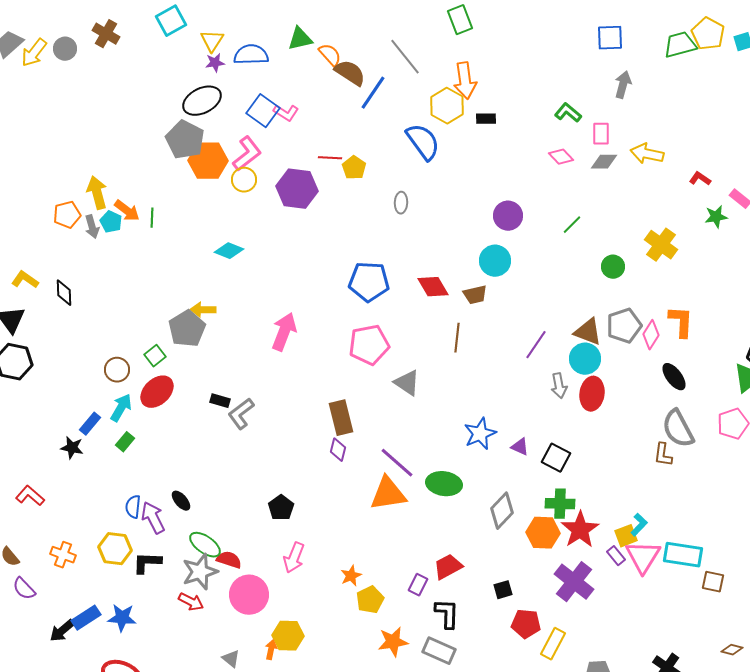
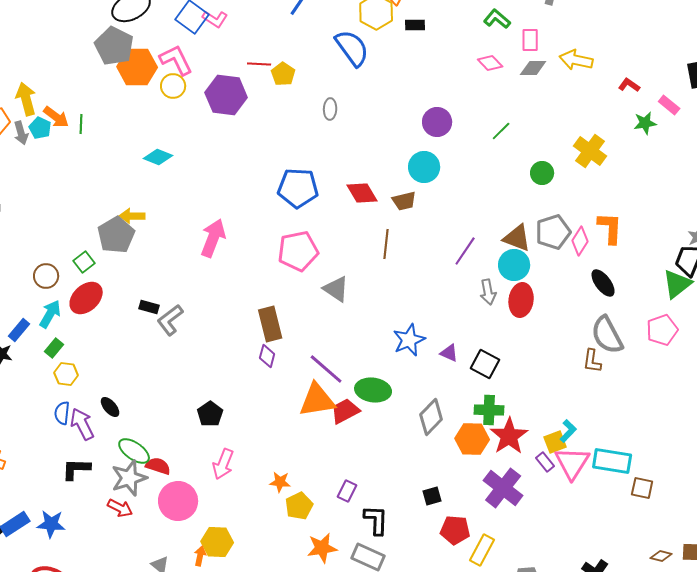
pink L-shape: (247, 154) -> (176, 60), turned -78
yellow hexagon: (115, 549) -> (66, 374), moved, size x0.7
red trapezoid: (448, 567) -> (345, 411), moved
orange star: (351, 576) -> (280, 482), turned 30

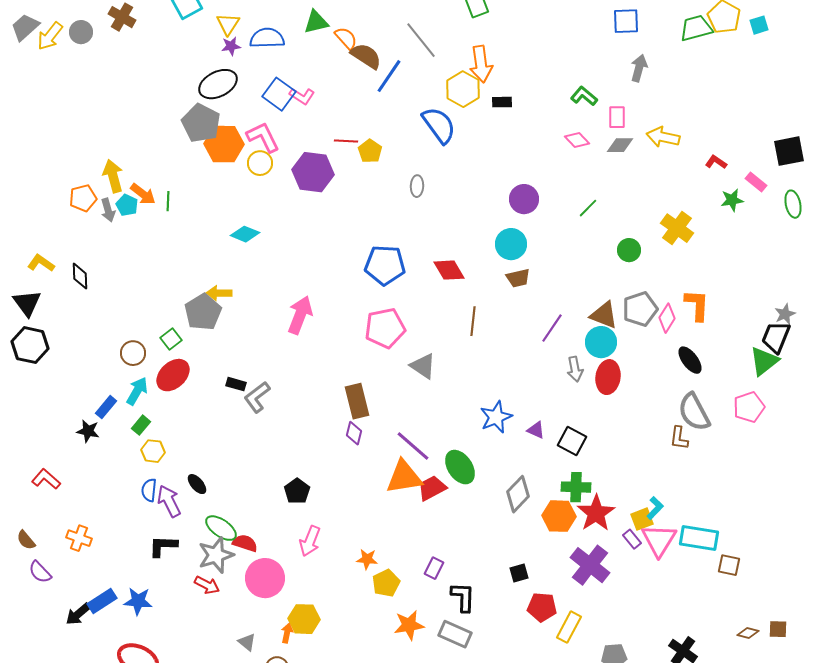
brown trapezoid: (404, 201) -> (518, 278), moved
green ellipse: (373, 390) -> (460, 467), turned 48

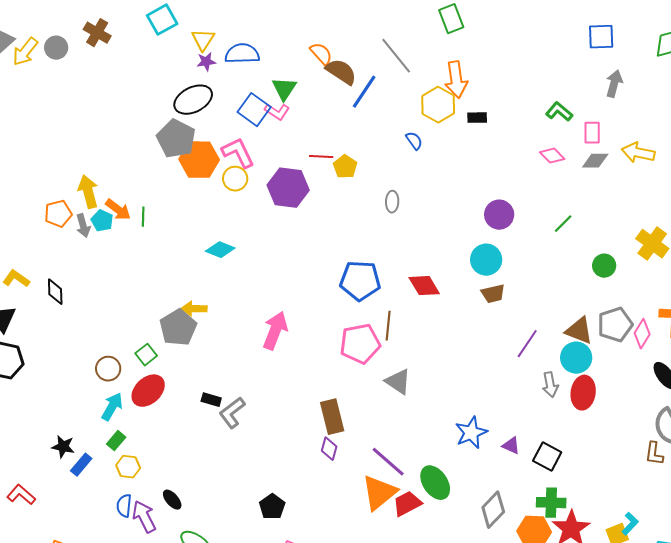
green triangle: (316, 22) -> (284, 89), moved, turned -44
blue semicircle: (439, 125) -> (414, 141), size x0.5
brown line: (473, 321) -> (388, 326), moved
blue rectangle: (106, 407) -> (81, 465), moved
orange triangle: (404, 477) -> (379, 493), turned -30

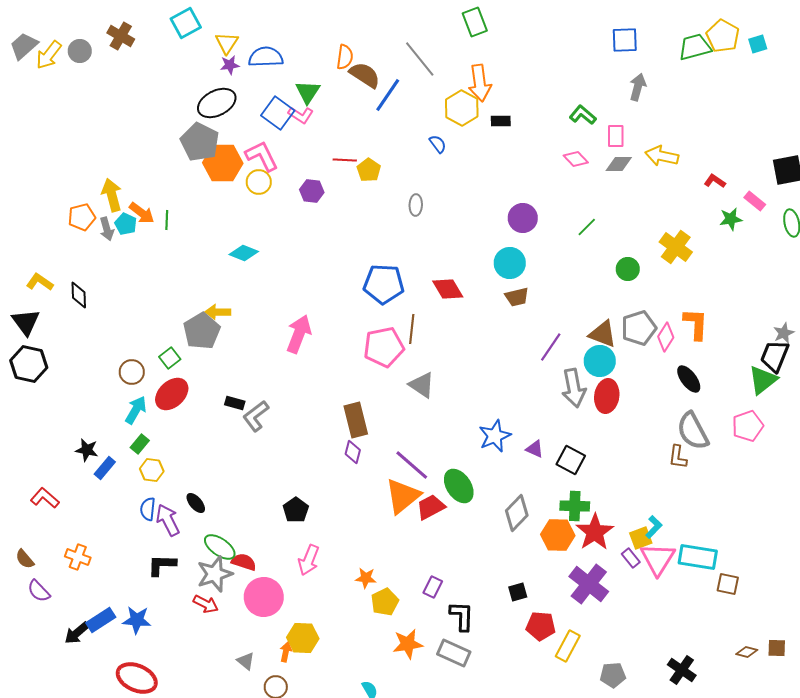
orange semicircle: (321, 54) -> (345, 57), turned 50
purple hexagon: (288, 188) -> (312, 191), size x0.6
gray arrow: (550, 385) -> (574, 388), size x1.5

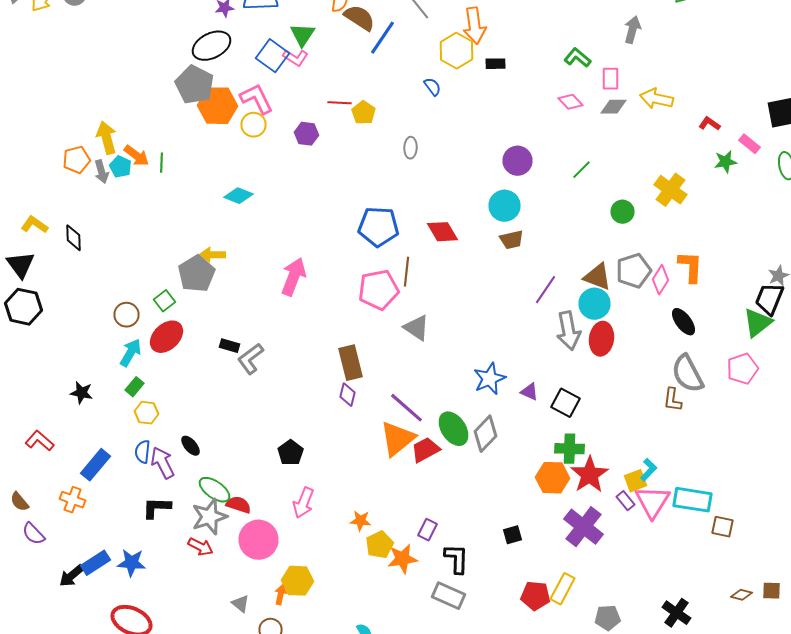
blue rectangle: (105, 468) -> (96, 465), moved, size x1.4
gray diamond: (517, 513) -> (486, 434), moved
red pentagon: (541, 626) -> (536, 596), moved
orange star: (408, 644) -> (402, 559), moved

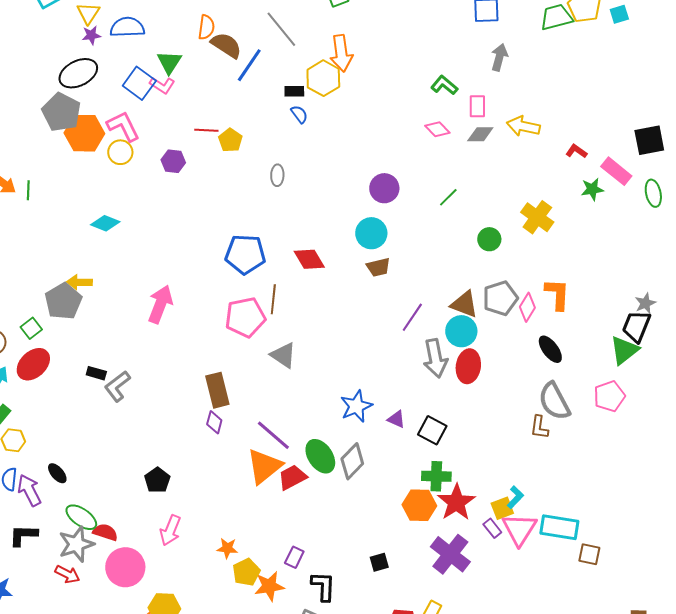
black rectangle: (496, 64) -> (294, 91), moved
pink rectangle: (750, 144) -> (616, 171), size x1.4

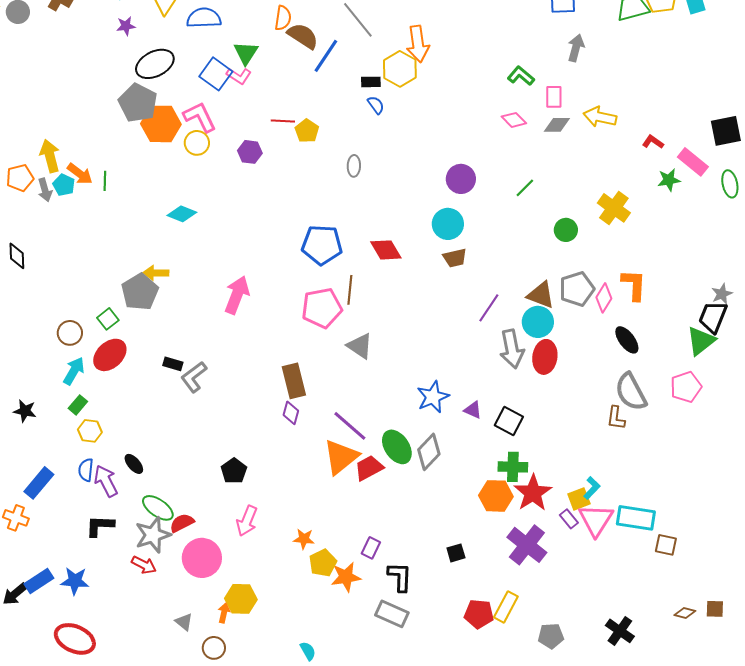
purple star: (91, 35) -> (126, 26), moved
red semicircle: (105, 532) -> (182, 523), turned -45

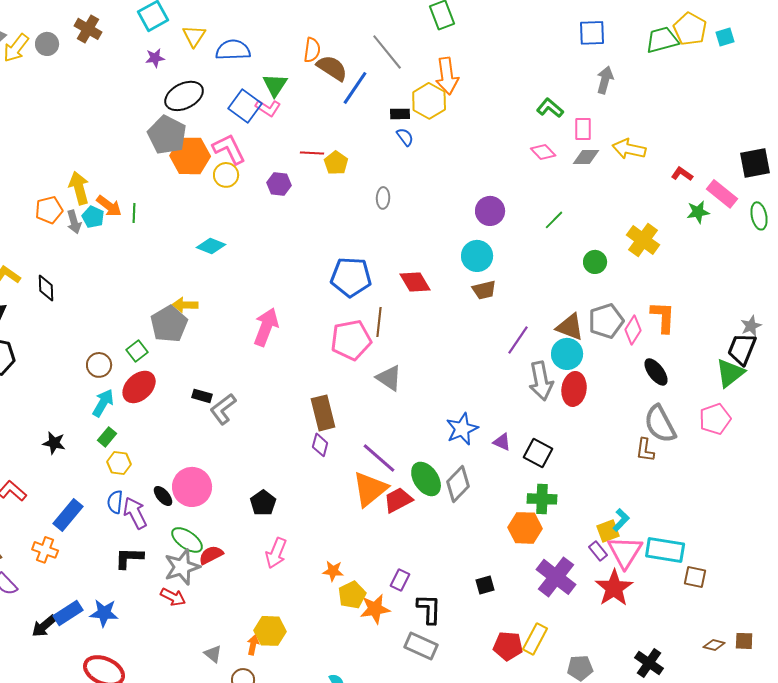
red star: (533, 493) -> (614, 588), moved
pink circle: (202, 558) -> (192, 487), moved

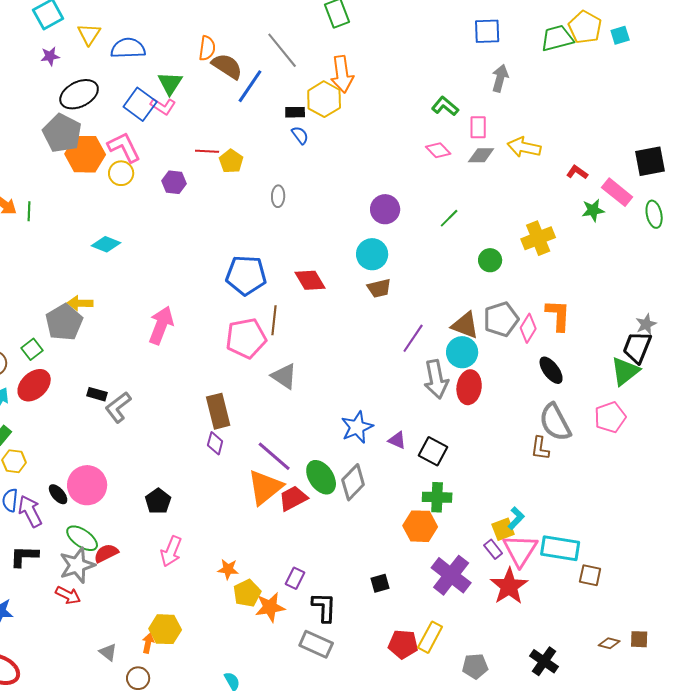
yellow cross: (643, 240) -> (538, 238), turned 32

